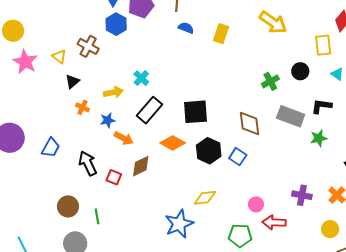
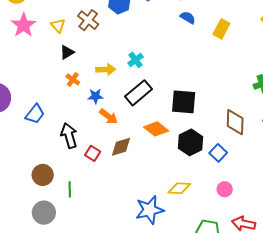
pink circle: (256, 204) -> (225, 189), moved

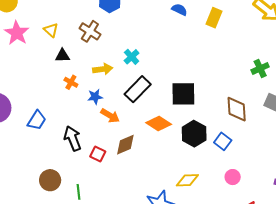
brown cross: (88, 20) -> (90, 31), moved
black triangle: (67, 52) -> (62, 56), turned 35

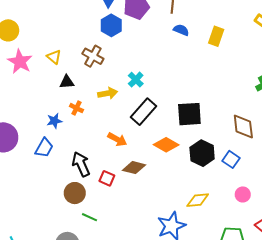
blue star: (95, 97) -> (54, 121), moved
brown diamond: (125, 145) -> (134, 168), turned 40
brown circle: (50, 180) -> (75, 193), moved
green line: (78, 192) -> (90, 217), turned -56

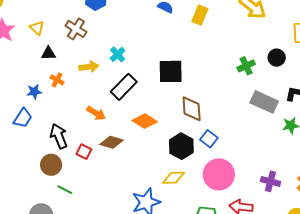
black square: (189, 114) -> (171, 71), moved
brown diamond: (243, 127) -> (192, 109), moved
black hexagon: (202, 153) -> (181, 146), moved
pink circle: (243, 194) -> (219, 174), size x2.0

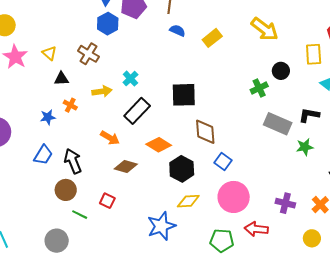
yellow rectangle: (200, 15) -> (212, 38), turned 30
black circle: (277, 58) -> (281, 71), moved
blue trapezoid: (23, 118) -> (43, 155), moved
black hexagon: (181, 146) -> (182, 169), moved
red square: (84, 152) -> (107, 201), moved

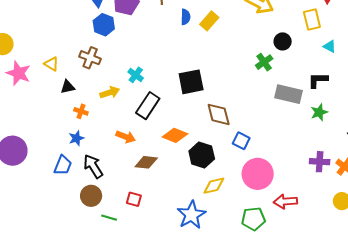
blue semicircle: (177, 30) -> (186, 17), moved, turned 77
blue star: (48, 117) -> (76, 138), moved
purple cross: (285, 203) -> (320, 162), moved

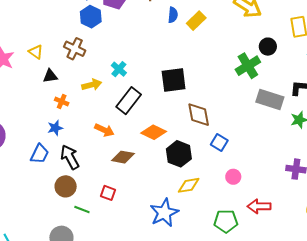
green cross: (264, 62) -> (248, 66), size x1.4
pink circle: (258, 174) -> (233, 177), size x0.5

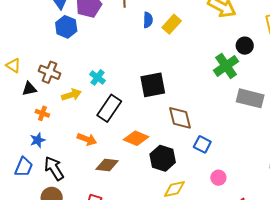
brown cross: (75, 49) -> (50, 72), moved

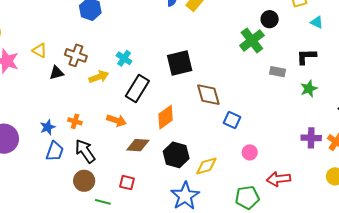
gray rectangle: (250, 98) -> (277, 72), size x0.6
orange cross: (42, 113) -> (75, 121), moved
orange diamond: (136, 138) -> (166, 117), turned -55
blue star: (38, 140) -> (48, 127), moved
black hexagon: (163, 158) -> (176, 155), moved

